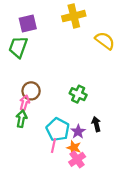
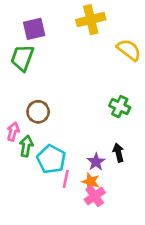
green cross: (78, 94) -> (120, 107), moved
pink arrow: (25, 103) -> (13, 132), moved
cyan pentagon: (58, 129) -> (51, 159), moved

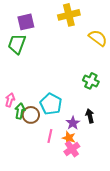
brown circle: (38, 112) -> (31, 115), moved
cyan pentagon: (51, 159) -> (51, 104), moved

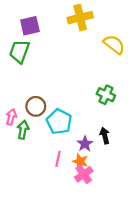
brown circle: (31, 115) -> (36, 106), moved

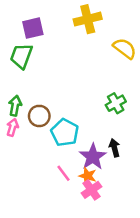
green cross: (106, 95) -> (116, 103), turned 36
green arrow: (23, 130) -> (15, 106), moved
purple star: (85, 144) -> (93, 157), size x1.5
pink line: (58, 159) -> (63, 173), turned -49

